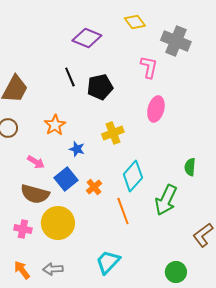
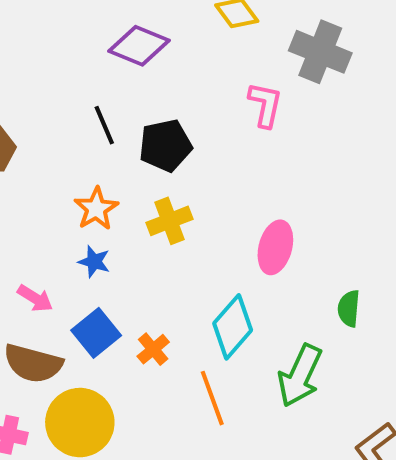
pink ellipse: (156, 109) -> (275, 247), moved
orange star: (55, 125) -> (96, 209), moved
yellow cross: (113, 133) -> (169, 221), moved
blue star: (77, 149) -> (94, 262), moved

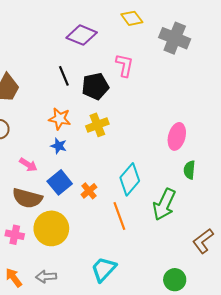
pink L-shape: (265, 105) -> (125, 65), moved
orange star: (96, 209) -> (60, 119), turned -30
pink ellipse: (275, 247) -> (177, 136), moved

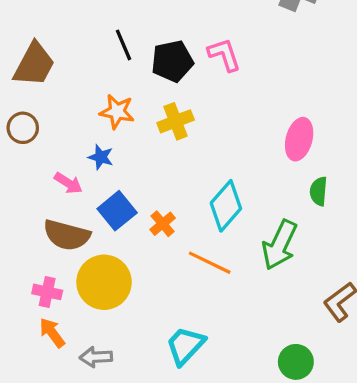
pink L-shape: (125, 65) -> (224, 55), moved, turned -30
blue star: (59, 146) -> (101, 157), moved
orange line: (119, 216) -> (210, 263), turned -44
orange arrow: (14, 278) -> (52, 333), moved

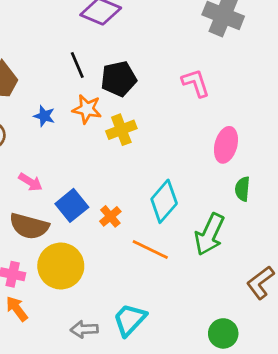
pink L-shape: (224, 55) -> (196, 83), moved
orange star: (117, 112) -> (87, 109), moved
blue star: (101, 157) -> (44, 116), moved
gray arrow: (96, 357) -> (84, 329), moved

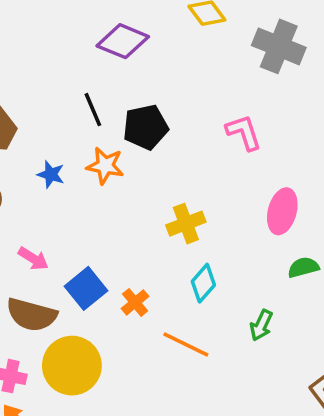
yellow cross: (121, 130) -> (186, 224), moved
green semicircle: (242, 189) -> (303, 267), turned 70
cyan diamond: (164, 201) -> (203, 283), size x0.7
green arrow: (209, 234) -> (261, 325), size x0.6

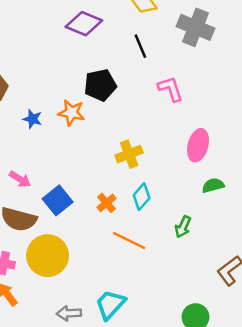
black line: (93, 110) -> (140, 46), moved
orange cross: (135, 302) -> (106, 203), moved

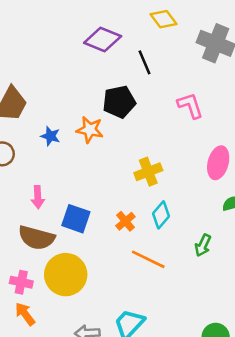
black line: (140, 46) -> (144, 62), moved
pink arrow: (20, 179) -> (38, 197), turned 55
blue square: (58, 200) -> (76, 219), turned -32

